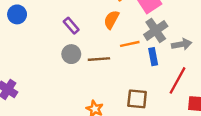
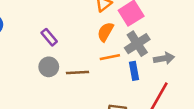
orange semicircle: (111, 20) -> (105, 32), moved

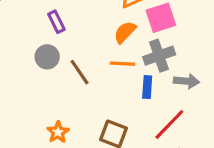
brown line: (78, 72) -> (80, 72), turned 45

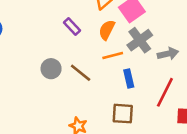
purple rectangle: (56, 22) -> (72, 26), moved
blue rectangle: (147, 87) -> (129, 79), moved

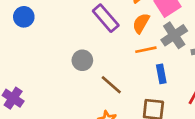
purple rectangle: (72, 26) -> (106, 18), size x1.5
brown line: (81, 73) -> (111, 85), moved

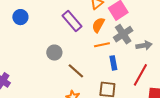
blue circle: (24, 17) -> (20, 17), moved

